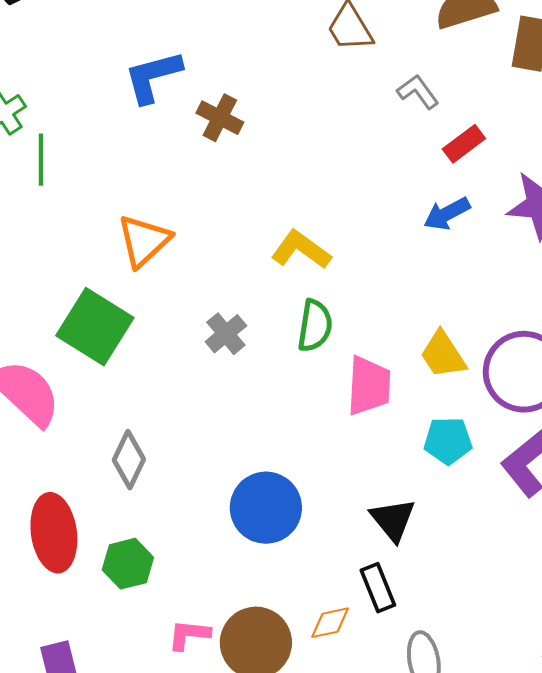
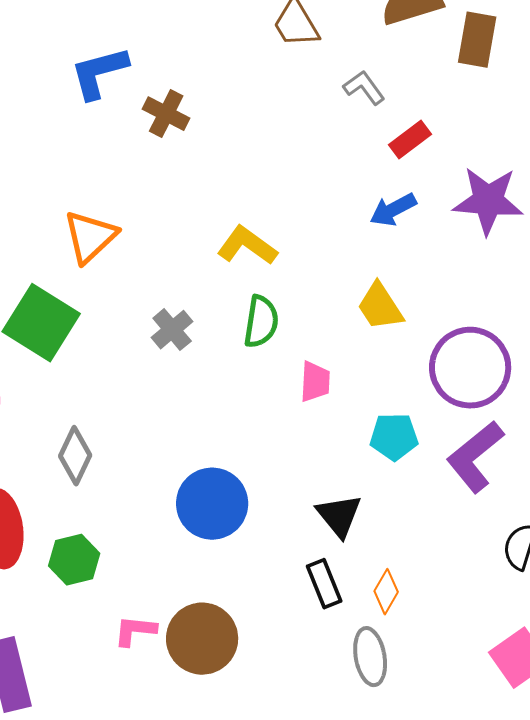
yellow trapezoid: (443, 355) -> (380, 307), moved
pink trapezoid: (369, 386) -> (315, 382), size x0.7
orange diamond: (330, 623) -> (386, 592), moved, turned -48

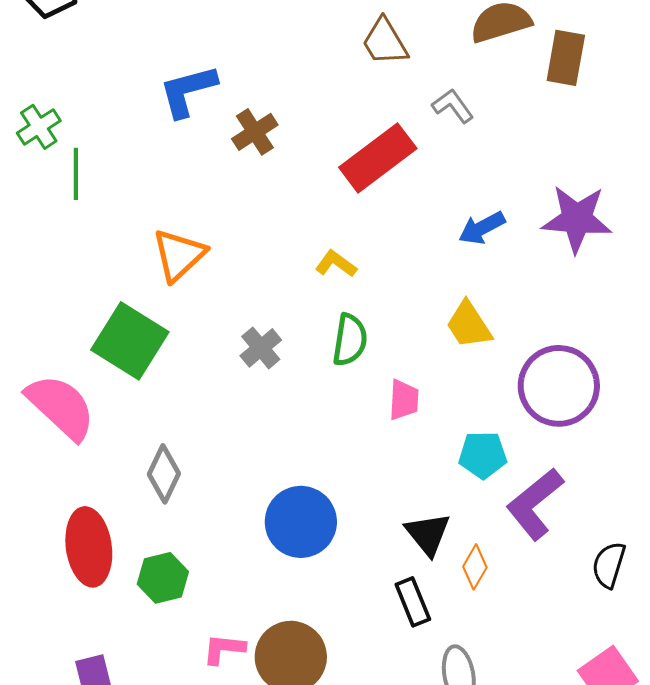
brown cross: (166, 114) -> (255, 132), turned 30
red rectangle: (410, 140) -> (378, 158), moved, size x1.8
yellow L-shape: (247, 246) -> (336, 264), size x0.7
purple L-shape: (475, 457) -> (535, 504), moved
orange diamond: (386, 592) -> (475, 567), moved

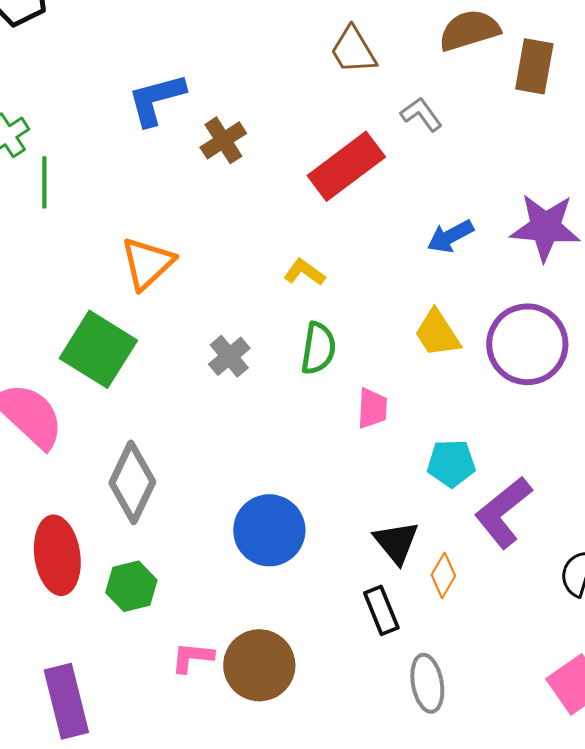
purple circle: (559, 386) -> (527, 344), moved
gray diamond: (164, 474) -> (132, 482), size x1.4

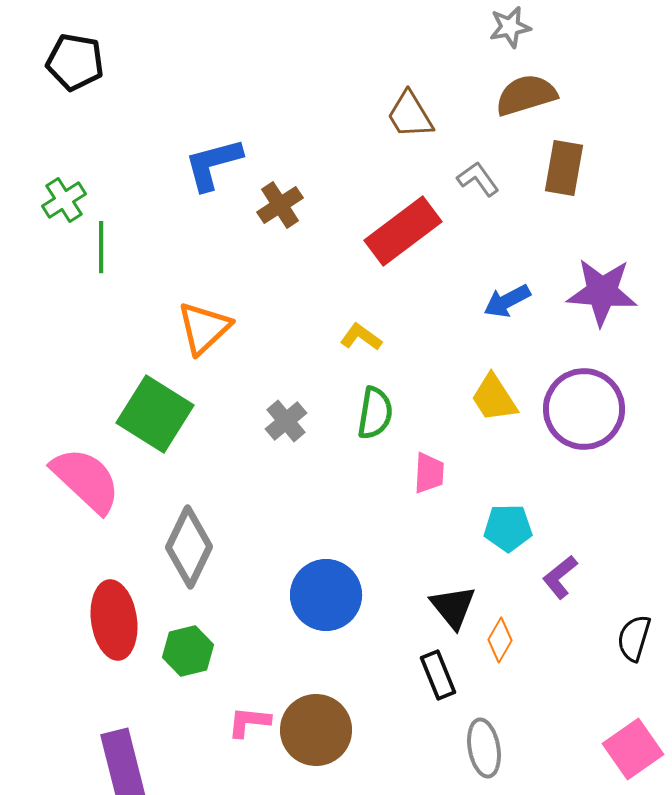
brown rectangle: (534, 66) -> (564, 168), moved
purple L-shape: (503, 512) -> (560, 577), size x0.6

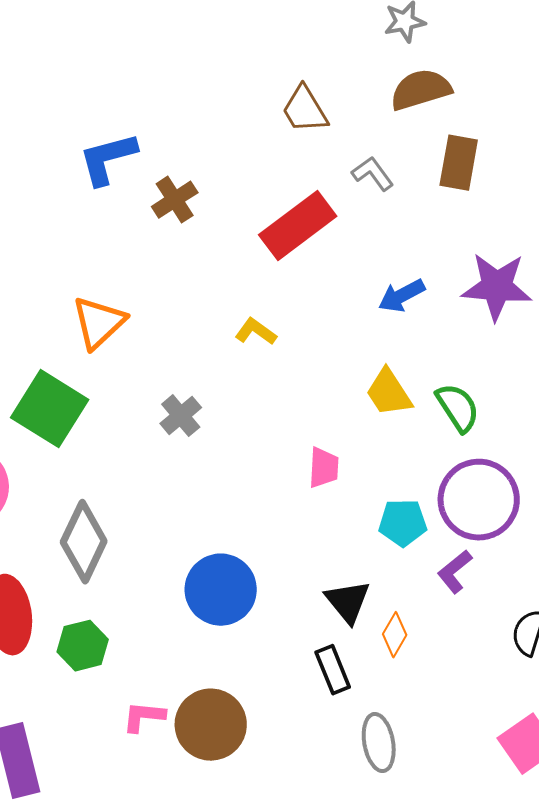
purple circle: (584, 409) -> (479, 500), moved
green semicircle: (375, 413) -> (458, 408), moved, turned -42

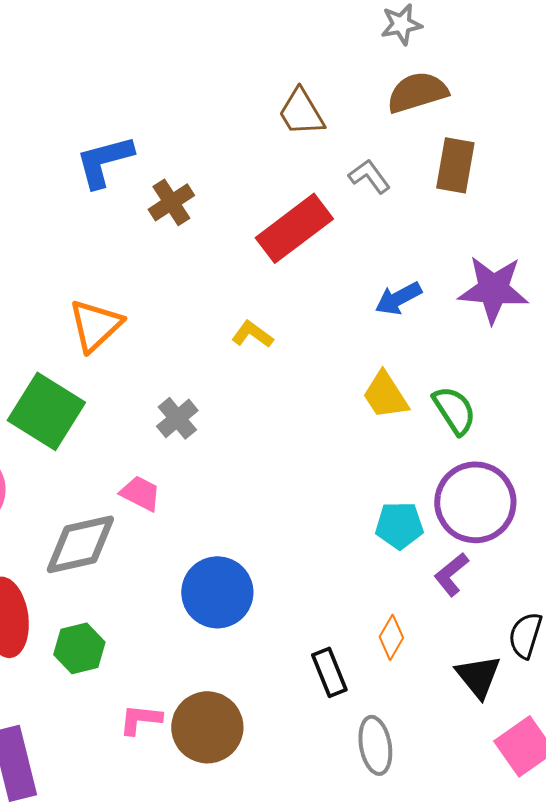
pink trapezoid: (324, 468) -> (140, 493), moved, turned -66
gray diamond: (84, 542) -> (80, 544), turned 52
black triangle: (348, 602) -> (478, 676), moved

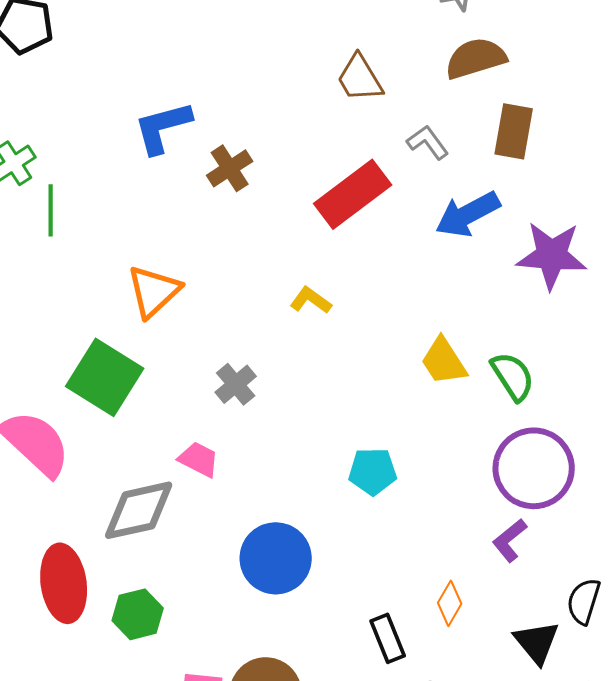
blue arrow: (398, 298) -> (468, 214), moved, size x1.4
cyan pentagon: (399, 525) -> (373, 471), moved

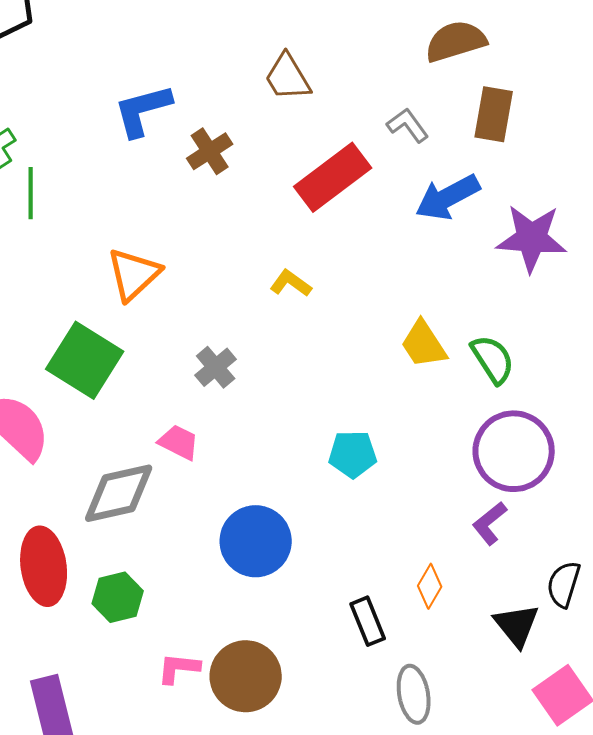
brown trapezoid: (360, 78) -> (288, 77), moved

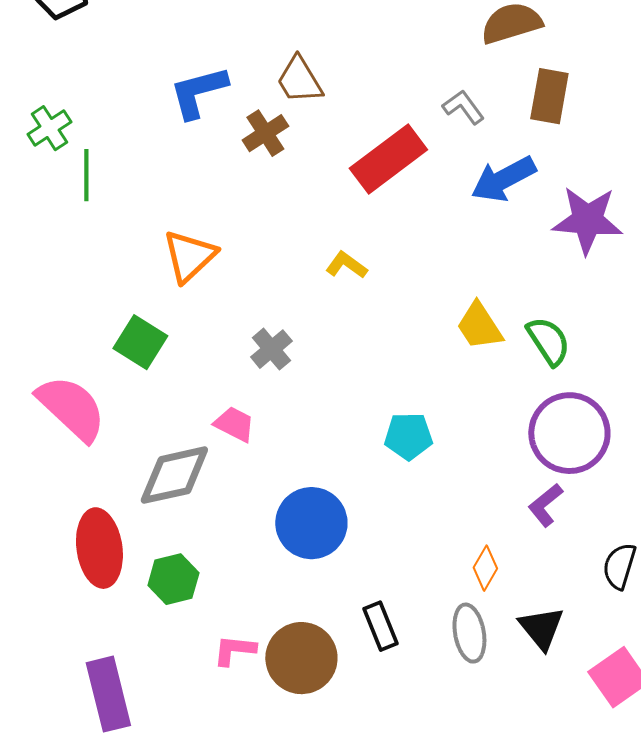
brown trapezoid: (288, 77) -> (299, 80), moved
green square: (85, 360) -> (140, 342), size x0.7
black rectangle: (368, 621) -> (380, 626), moved
black triangle: (517, 625) -> (541, 628), moved
gray ellipse: (414, 694) -> (469, 633), moved

